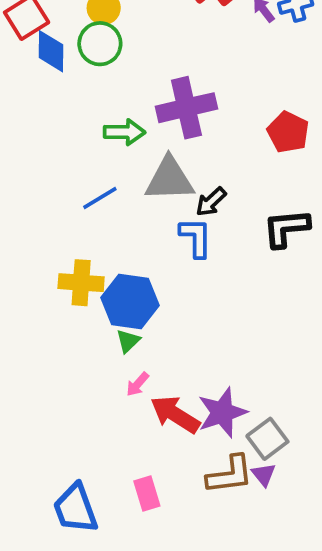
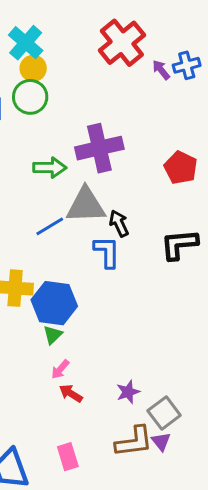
blue line: (100, 198) -> (50, 226), moved
black arrow: (211, 202) -> (119, 223), turned 108
purple star: (222, 413) -> (128, 392), size x0.6
red arrow: (175, 414) -> (71, 393), moved, size x0.6

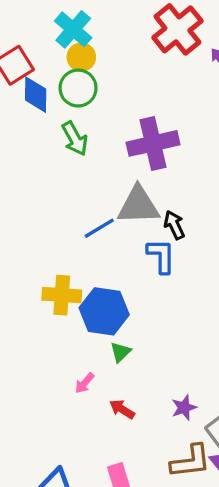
green arrow: (50, 168) -> (75, 139), moved, turned 60
green triangle: (53, 335) -> (120, 352), moved
pink arrow: (60, 369) -> (85, 383), moved

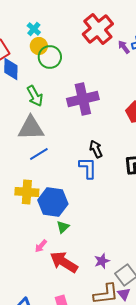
cyan cross: (73, 29) -> (34, 29), size x0.6
green circle: (78, 88) -> (50, 57), moved
gray triangle: (138, 205) -> (31, 128), moved
blue line: (99, 228) -> (39, 154), moved
red arrow: (122, 409) -> (64, 262), size x1.8

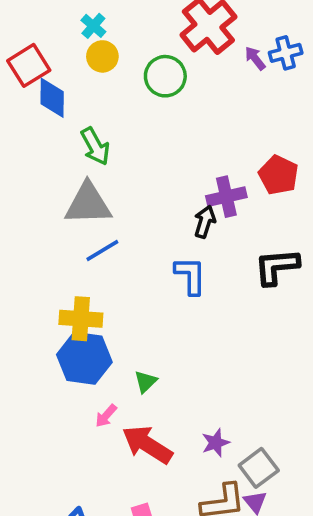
green circle: (50, 57) -> (165, 76), moved
purple cross: (83, 99) -> (226, 197), moved, size x0.7
black arrow: (96, 149) -> (205, 222), moved, turned 42
blue hexagon: (53, 202) -> (84, 358), moved

